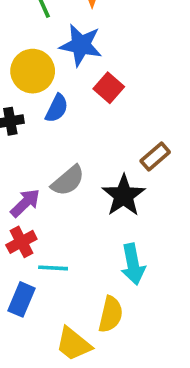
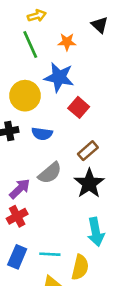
blue semicircle: (57, 108) -> (42, 134), moved, turned 72
brown rectangle: (155, 157) -> (88, 151), moved
cyan line: (53, 268) -> (50, 254), moved

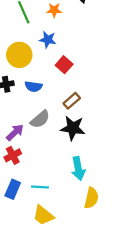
blue star: (59, 77) -> (48, 40), size x0.7
black star: (89, 183) -> (73, 128), turned -30
yellow semicircle: (80, 267) -> (91, 198), moved

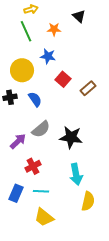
blue semicircle: (33, 87) -> (35, 99), turned -133
brown rectangle: (72, 101) -> (88, 88), moved
red cross: (13, 155) -> (33, 166), moved

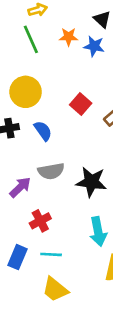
blue star: (48, 56) -> (94, 46), moved
gray semicircle: (41, 129) -> (51, 171), turned 30

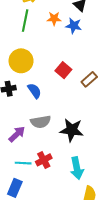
green line: (31, 39) -> (25, 21), turned 35
red cross: (40, 221) -> (44, 160), moved
cyan line: (51, 254) -> (23, 163), moved

